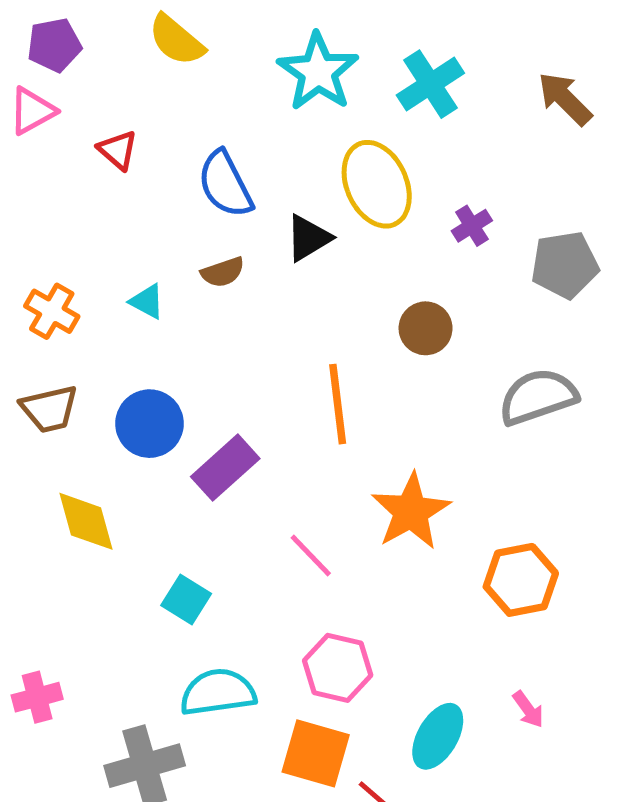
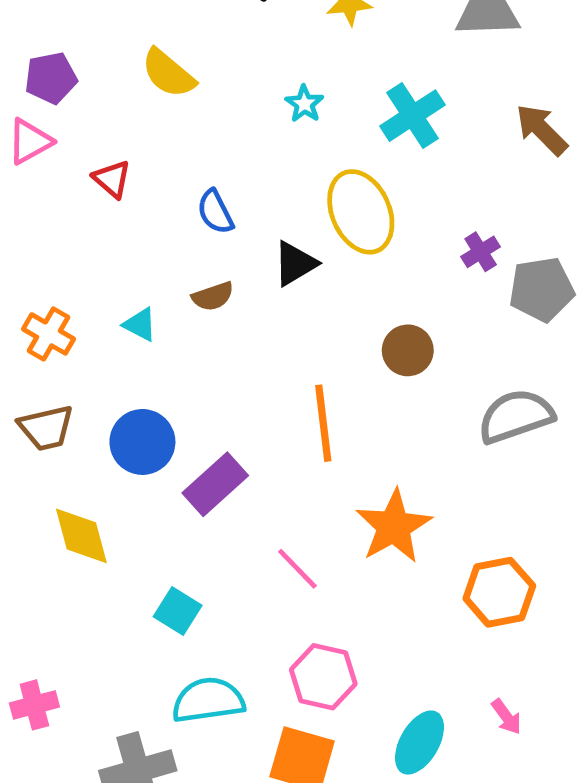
cyan star: (318, 72) -> (304, 104), size x0.5
blue semicircle: (225, 184) -> (215, 212), size x0.7
purple cross: (472, 226) -> (481, 252), moved

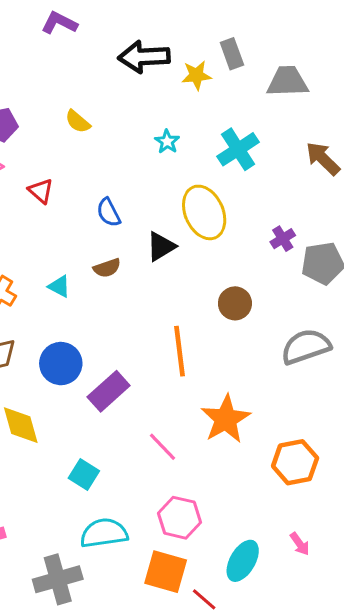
yellow semicircle: (168, 73) -> (78, 122), size x0.7

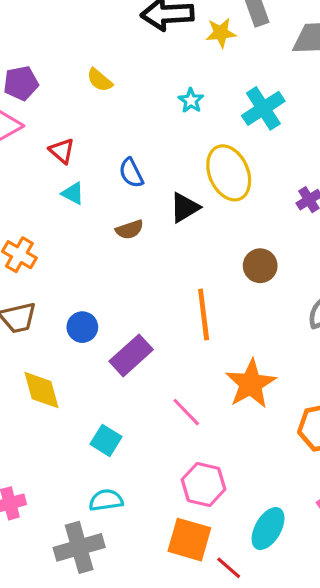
cyan triangle: (59, 286) -> (73, 193), moved
blue circle: (61, 364) -> (82, 327), size x0.7
cyan semicircle: (104, 533) -> (106, 500), moved, size x0.7

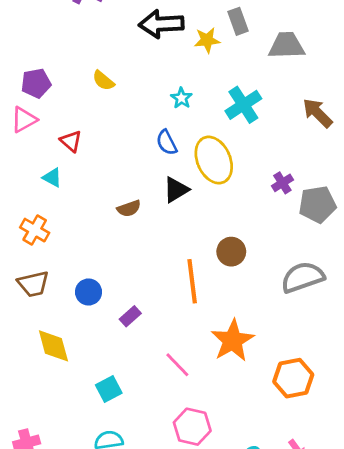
blue semicircle: (131, 173) -> (167, 143), moved
cyan triangle: (73, 193) -> (52, 178), moved
brown circle: (260, 266) -> (231, 252), moved
purple rectangle: (131, 355) -> (130, 316), size x0.6
cyan square: (106, 440) -> (109, 389), turned 30

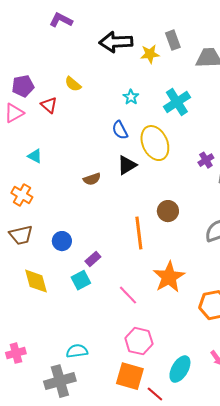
red triangle: (71, 141) -> (49, 105), moved
cyan square: (109, 389) -> (81, 280), moved

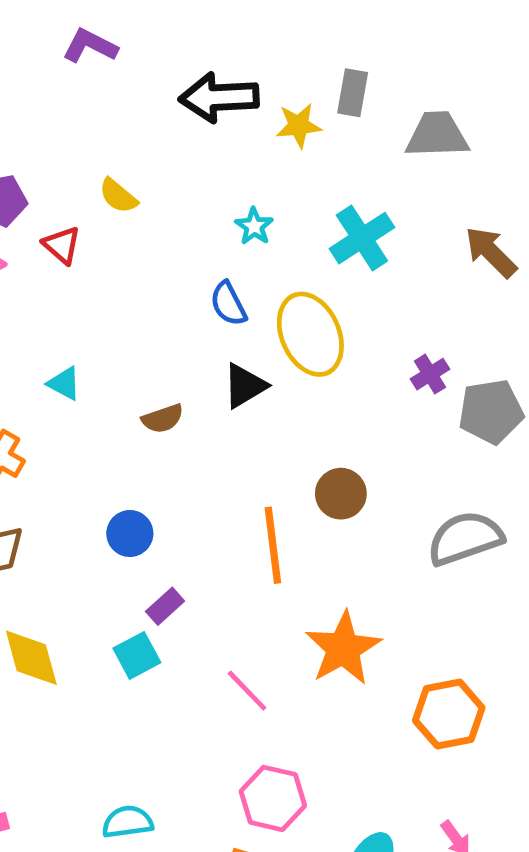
gray rectangle: (173, 40) -> (353, 93), turned 30
cyan triangle: (35, 156) -> (64, 383), moved
blue circle: (62, 241) -> (130, 534), moved

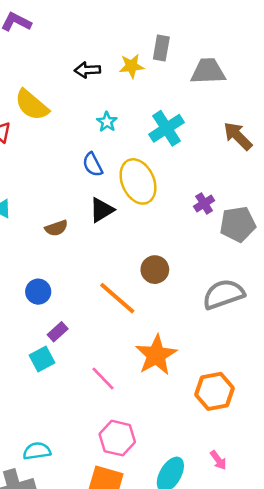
black arrow: (219, 97) -> (87, 70), moved, size x0.6
yellow semicircle: (118, 196) -> (32, 105), size x1.6
orange line: (273, 545) -> (117, 298), turned -42

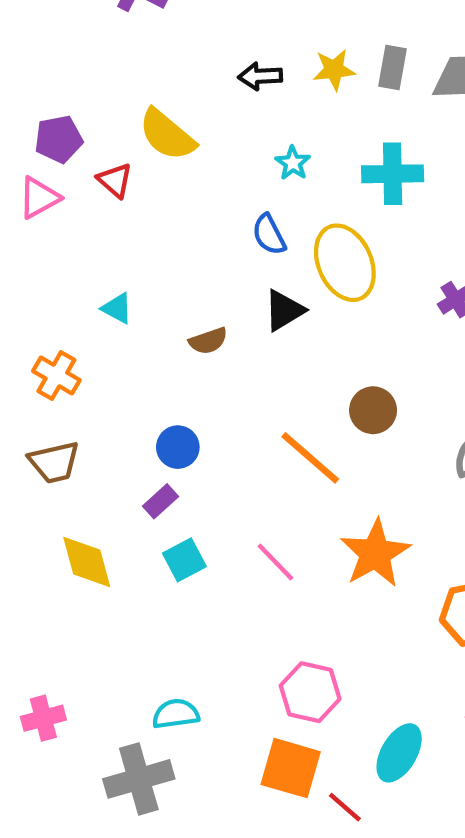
gray rectangle: (161, 48) -> (393, 68), moved
cyan cross: (167, 128) -> (393, 174), turned 32
purple rectangle: (58, 332) -> (160, 501), moved
pink line: (103, 378) -> (275, 562), moved

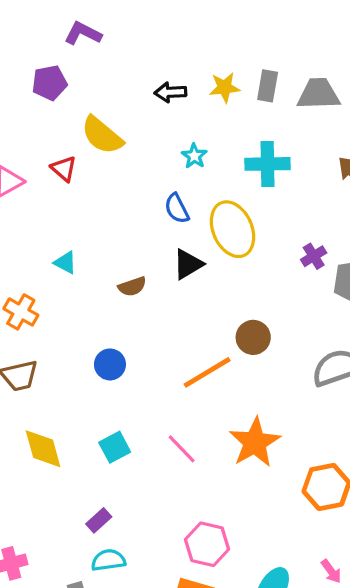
purple pentagon: (59, 139) -> (49, 83), moved
orange line: (310, 458) -> (207, 372), turned -72
purple rectangle: (160, 501) -> (99, 520), moved

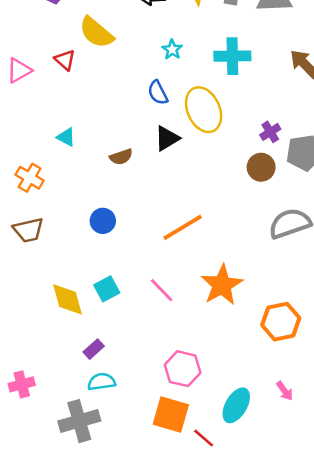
brown circle: (253, 337) -> (261, 167), moved
yellow diamond: (43, 449) -> (67, 299), moved

